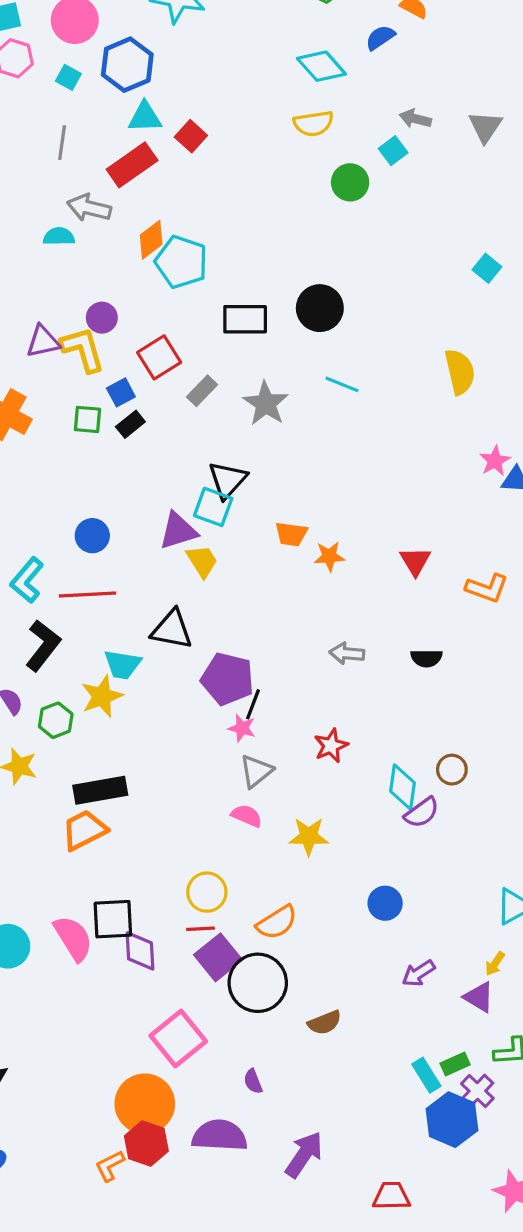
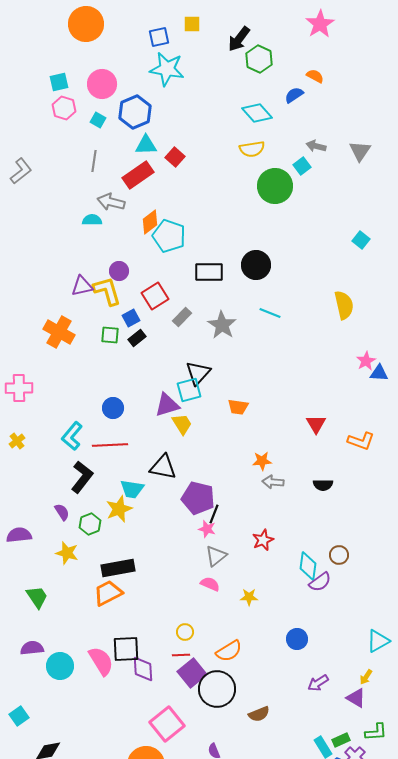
green circle: (350, 182) -> (275, 186), size x1.5
cyan square: (213, 507) -> (189, 390), turned -35
orange star: (329, 556) -> (262, 461), moved
yellow star: (309, 836) -> (249, 597), size x0.7
yellow circle: (207, 892) -> (185, 632), size x0.7

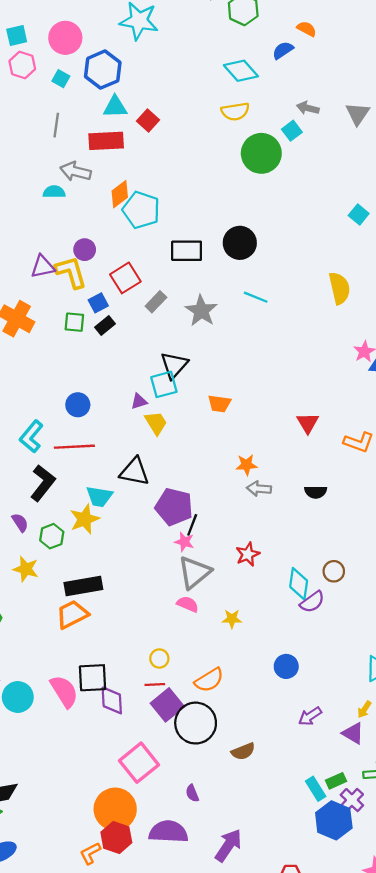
red rectangle: (138, 175) -> (106, 141), turned 32
purple triangle: (167, 405) -> (139, 401), size x0.6
gray triangle: (216, 556) -> (194, 572), size x1.4

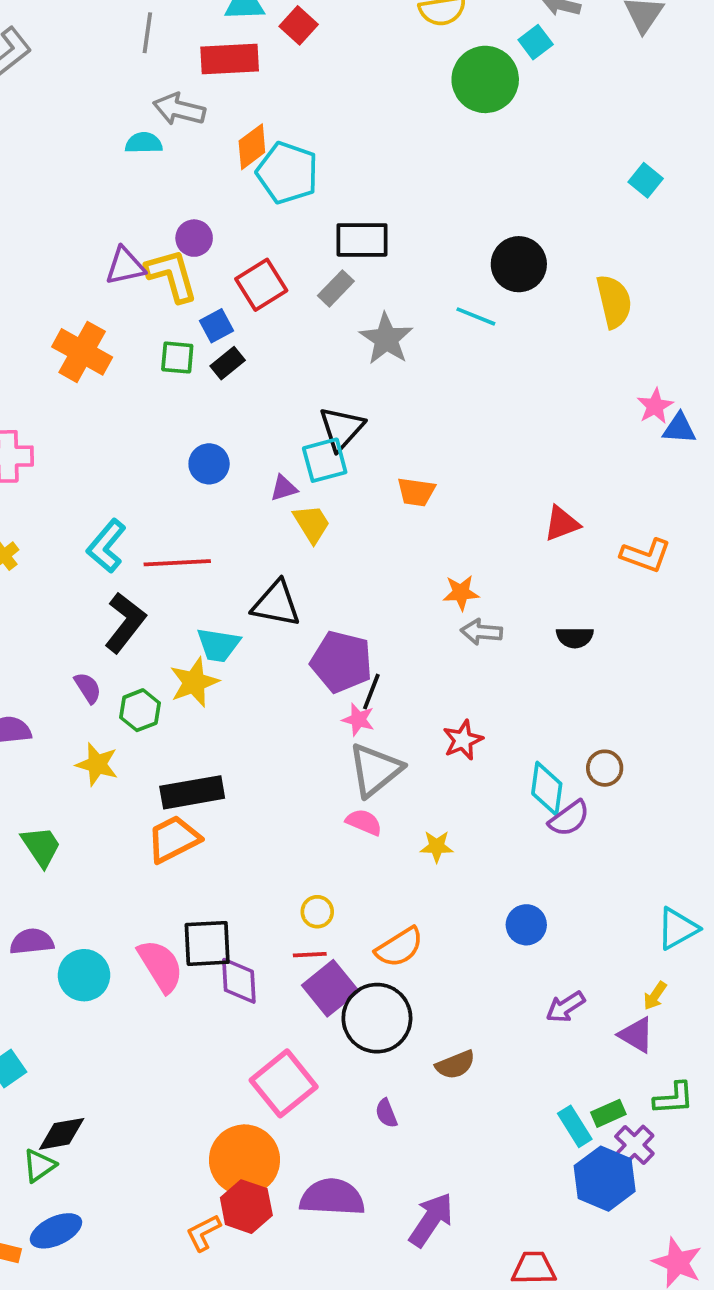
black circle: (240, 243) -> (519, 264), moved
gray rectangle: (156, 302) -> (336, 288), moved
blue circle: (78, 405) -> (209, 464), moved
red triangle: (308, 423) -> (562, 524), turned 40
purple semicircle: (192, 793) -> (386, 1113), moved

